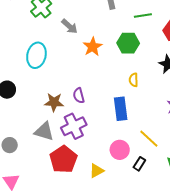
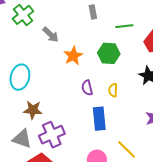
cyan ellipse: (36, 55) -> (20, 77), moved
purple semicircle: (79, 96) -> (87, 88), moved

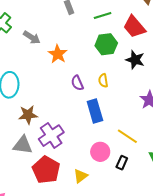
green hexagon: (109, 53) -> (106, 44), moved

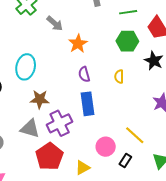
purple semicircle: (77, 83) -> (84, 74), moved
blue rectangle: (95, 111) -> (87, 104), moved

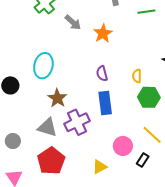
green hexagon: (127, 41) -> (149, 97), moved
orange star: (78, 44) -> (103, 33), moved
brown star: (40, 99) -> (57, 98), turned 30
red pentagon: (49, 156) -> (51, 161), moved

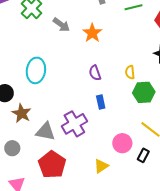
brown star: (57, 98) -> (22, 113), moved
blue rectangle: (105, 103) -> (101, 102), size x0.6

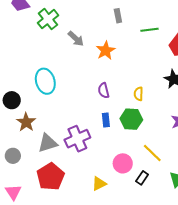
cyan ellipse: (36, 70) -> (45, 81), turned -30
green hexagon: (144, 92) -> (131, 119), moved
gray triangle: (45, 132) -> (48, 143), turned -35

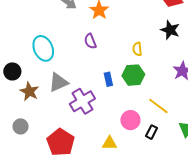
purple semicircle: (104, 91) -> (90, 41), moved
gray triangle: (48, 143) -> (58, 82), moved
yellow triangle: (99, 184) -> (110, 143), turned 35

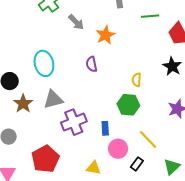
blue rectangle: (108, 79) -> (105, 128), moved

